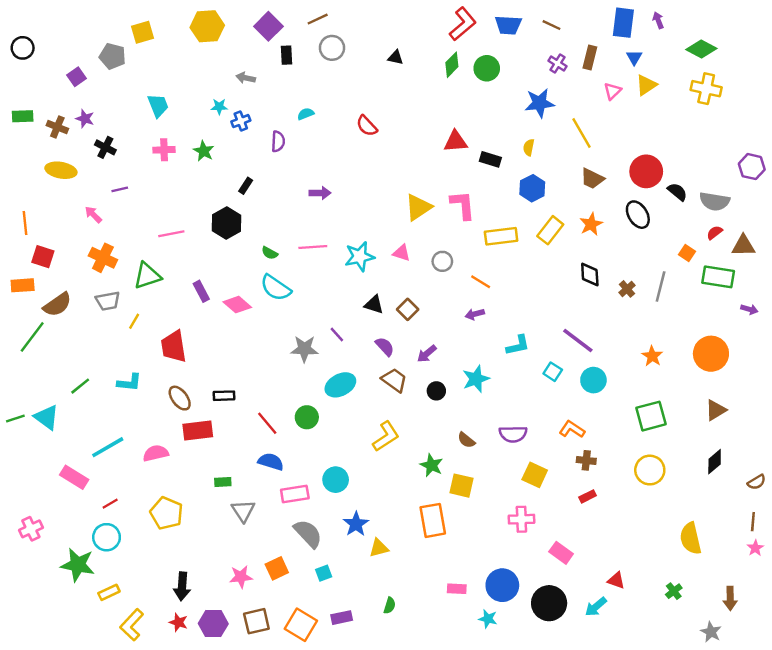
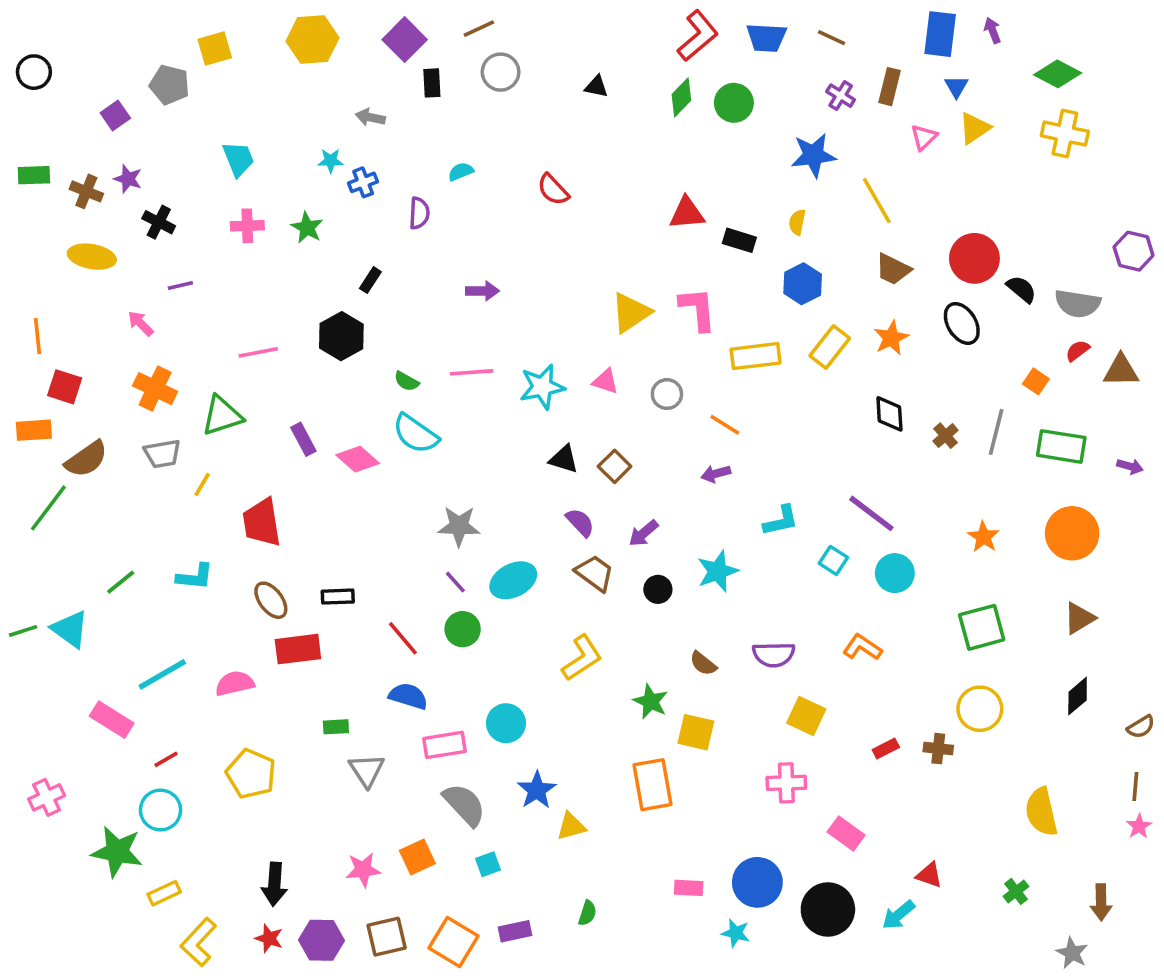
green rectangle: (718, 277) -> (1061, 446), moved
purple line: (337, 335) -> (455, 582), moved
brown cross: (586, 460) -> (938, 749), moved

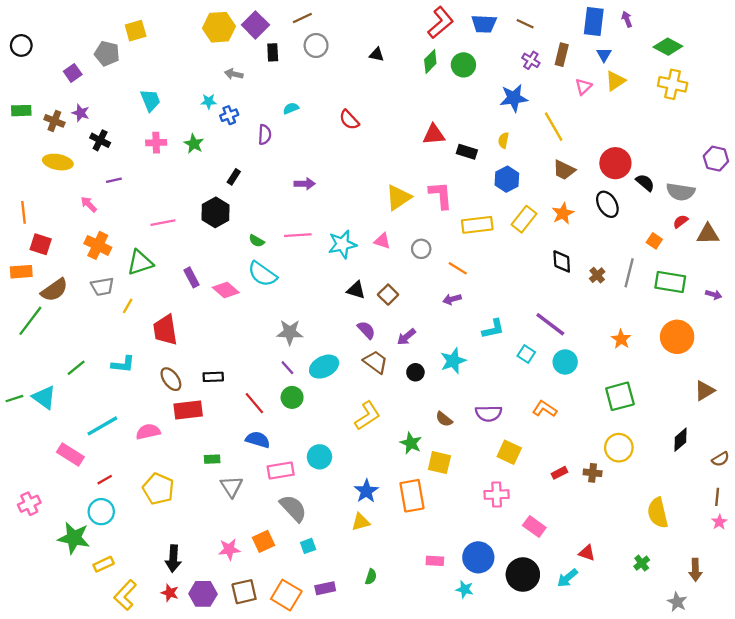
yellow hexagon: (312, 40) -> (219, 27), moved
brown triangle: (1079, 618) -> (705, 391), moved
blue star: (537, 790) -> (366, 491), moved

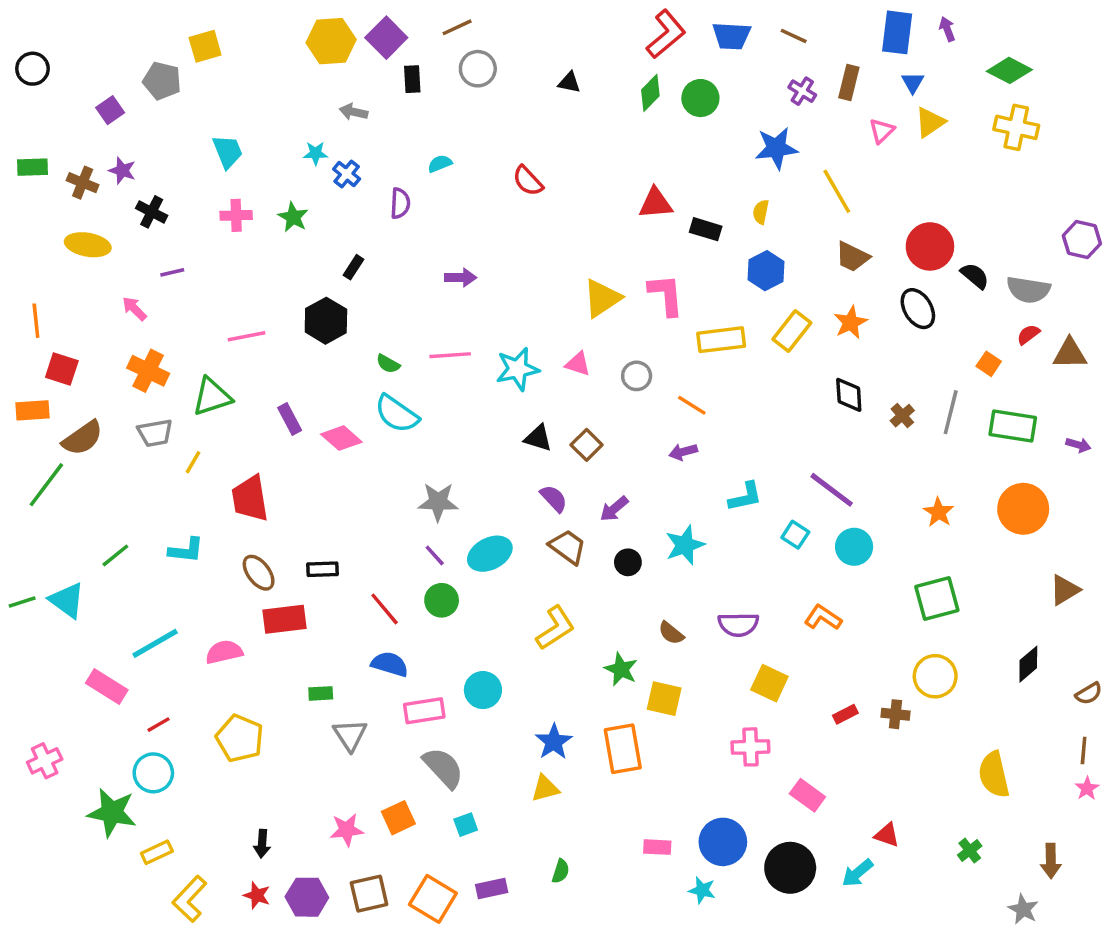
blue cross: (229, 115) -> (347, 174), turned -30
black arrow: (173, 559) -> (262, 844), size x0.7

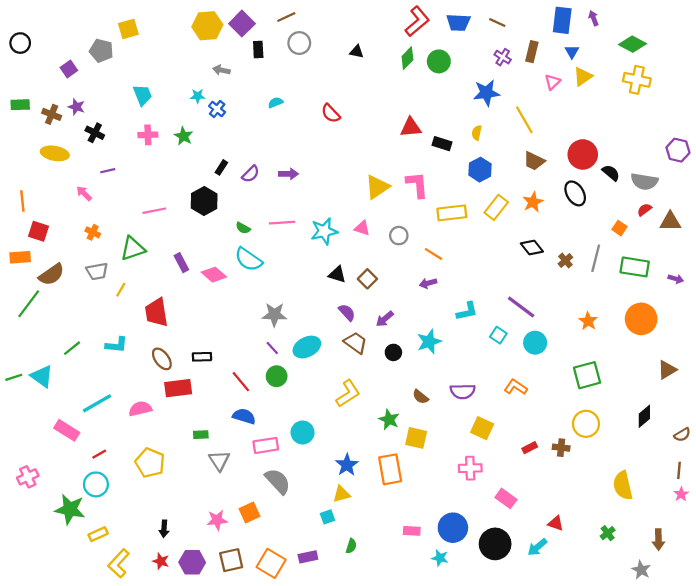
purple semicircle: (400, 203) -> (251, 174), moved, turned 42
orange cross: (148, 371) -> (93, 232), size x0.6
black diamond: (849, 395) -> (532, 247), turned -35
cyan square: (466, 825) -> (327, 517), moved

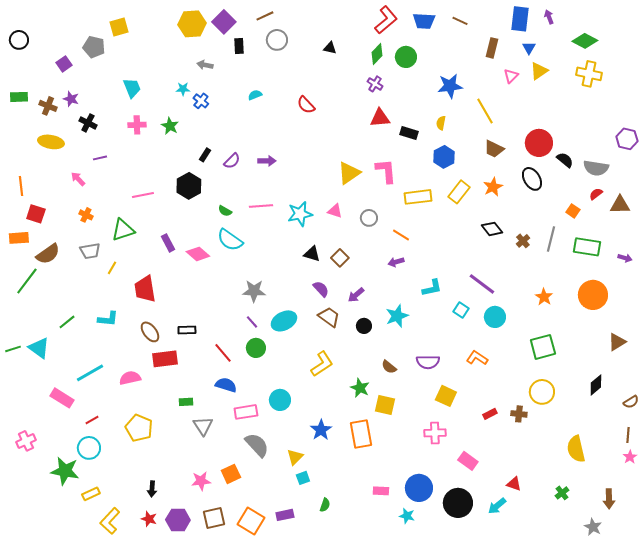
purple cross: (503, 57) -> (375, 84), moved
yellow triangle: (341, 494) -> (295, 457), moved, turned -30

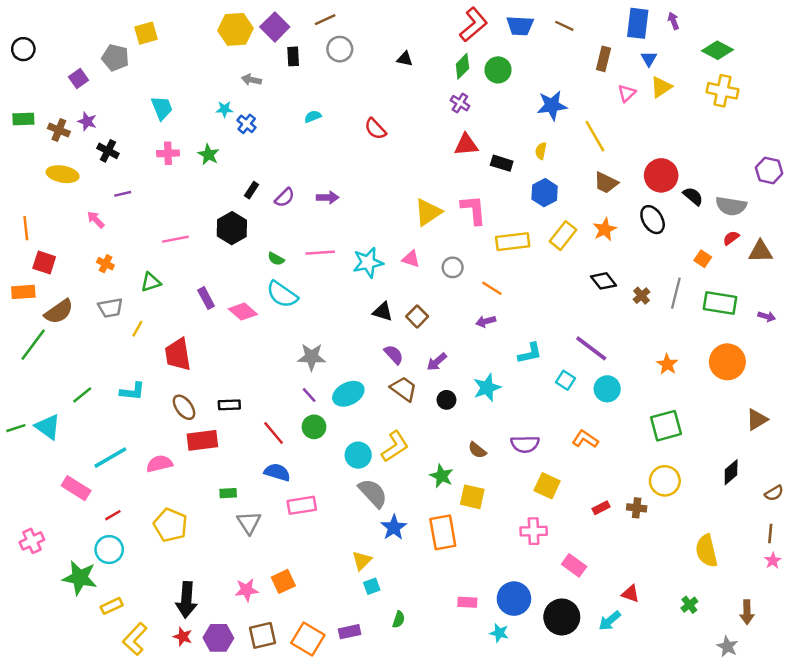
green triangle: (123, 230) -> (151, 282), size x0.7
cyan circle: (280, 400) -> (358, 455), moved
gray semicircle: (257, 445) -> (373, 493), moved
black arrow: (152, 489) -> (186, 600), size x1.8

